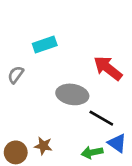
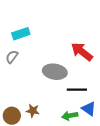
cyan rectangle: (45, 44) -> (21, 34), moved
black line: (101, 118) -> (77, 90), turned -30

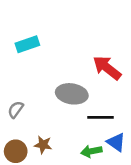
gray semicircle: (12, 57) -> (16, 110), moved

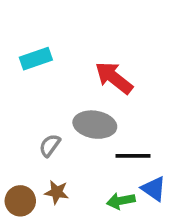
red arrow: (107, 68) -> (114, 78), moved
gray semicircle: (16, 110) -> (50, 145), moved

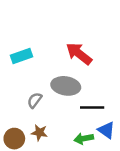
cyan rectangle: (36, 59) -> (21, 56), moved

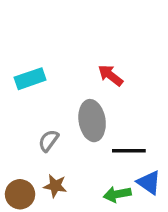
red arrow: (79, 54) -> (110, 75), size x0.7
gray ellipse: (66, 86) -> (92, 121), turned 72

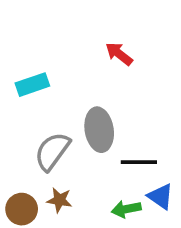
red arrow: (110, 75) -> (119, 54), moved
gray semicircle: (48, 141) -> (52, 151), size x1.6

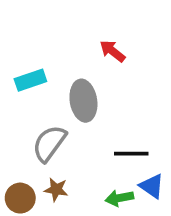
gray ellipse: (99, 130) -> (83, 101), moved

